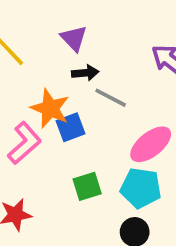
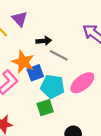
purple triangle: (74, 38) -> (20, 19), moved
cyan pentagon: (141, 188) -> (53, 86), moved

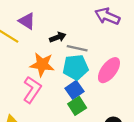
blue square: (35, 73) -> (75, 90), moved
cyan pentagon: (53, 86) -> (76, 67), moved

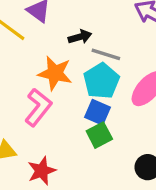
cyan pentagon: (76, 67) -> (101, 81), turned -30
blue square: (75, 90) -> (97, 112), turned -36

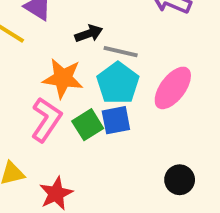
blue square: (97, 112) -> (116, 120), turned -30
green square: (99, 135) -> (88, 125), moved

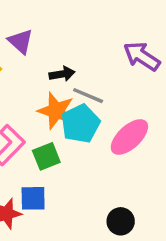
orange star: (63, 78) -> (56, 111), moved
blue square: (116, 120) -> (33, 198), moved

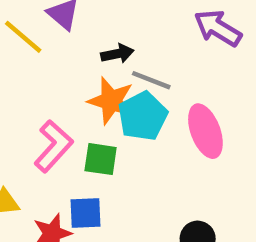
pink ellipse: (129, 137) -> (205, 131), turned -66
green square: (46, 156) -> (101, 159), turned 32

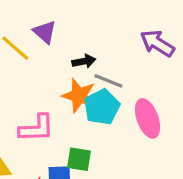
pink L-shape: (53, 146) -> (37, 128), turned 45
green square: (101, 159) -> (79, 159), moved

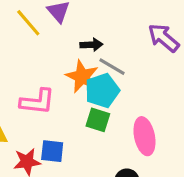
pink ellipse: (148, 118) -> (144, 136), moved
green square: (79, 159) -> (98, 120), moved

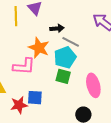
yellow line: (28, 23) -> (16, 16), turned 42
orange star: (82, 77) -> (39, 48), moved

